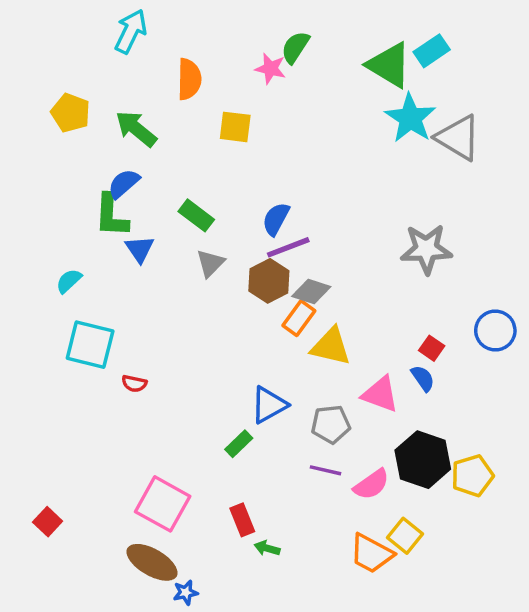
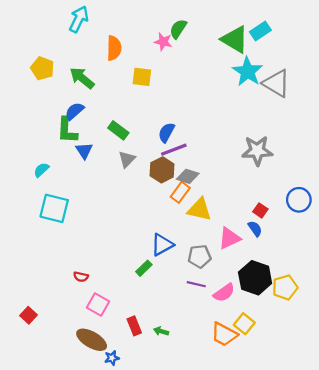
red semicircle: (134, 384) -> (81, 277), moved
pink triangle: (380, 394) -> (229, 238), turned -45
pink square: (163, 504) -> (98, 304), size x0.7
red rectangle: (242, 520) -> (134, 326), moved

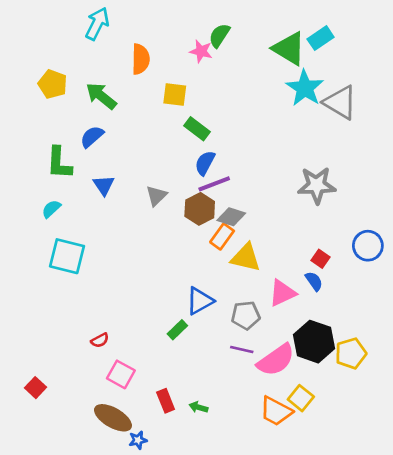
green L-shape: (67, 130) -> (59, 163), moved
green rectangle: (118, 130) -> (197, 129), moved
red semicircle: (81, 277) -> (100, 340), turned -40
pink semicircle: (224, 293) -> (276, 360), size x1.4

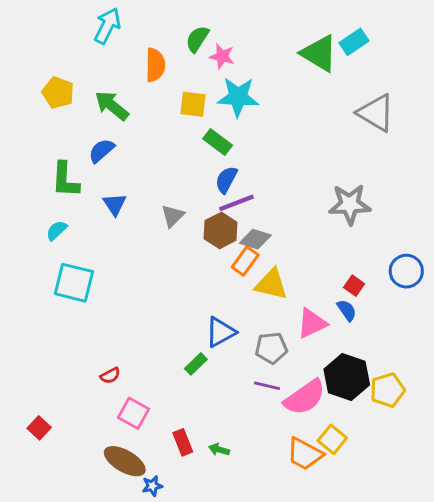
green semicircle: (219, 35) -> (197, 39), moved
cyan star: (305, 88) -> (238, 97), moved, turned -30

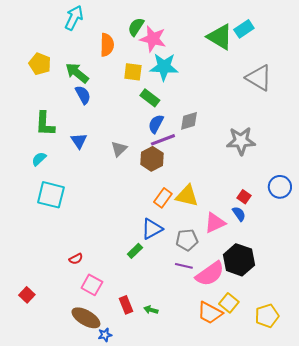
pink star: (222, 56) -> (153, 39), size x1.5
blue semicircle: (102, 151) -> (83, 95), moved, turned 102
gray diamond: (255, 239) -> (189, 121), moved, turned -35
orange rectangle: (245, 261) -> (163, 198), moved
yellow pentagon: (387, 390) -> (267, 316), moved

